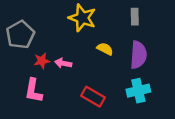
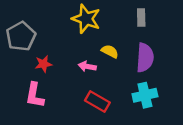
pink arrow: (63, 63) -> (87, 66), moved

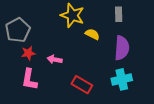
yellow semicircle: (110, 51) -> (92, 34), moved
red star: (43, 64) -> (28, 53), moved
pink arrow: (87, 66) -> (55, 59), moved

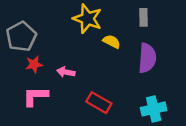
pink L-shape: (29, 79) -> (35, 96), turned 80
cyan cross: (122, 79) -> (154, 109), moved

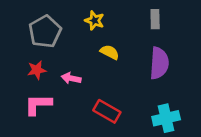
yellow star: (87, 19) -> (95, 21), size x0.6
gray pentagon: (21, 36) -> (45, 32), moved
yellow semicircle: (112, 42) -> (110, 52), moved

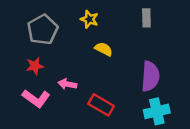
purple semicircle: (159, 63) -> (150, 76), moved
pink arrow: (71, 78) -> (67, 84), moved
pink L-shape: (38, 104) -> (36, 98), turned -144

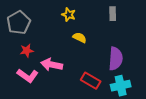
gray pentagon: (43, 30) -> (19, 23), moved
pink arrow: (67, 84) -> (52, 65), size x1.5
red rectangle: (101, 105) -> (91, 81), moved

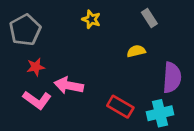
gray rectangle: (113, 14) -> (149, 18), turned -32
yellow semicircle: (80, 38) -> (136, 51), moved, turned -40
purple semicircle: (116, 59) -> (172, 78), moved

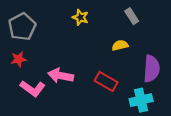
red star: (36, 67) -> (19, 59), moved
red rectangle: (120, 107) -> (106, 81), moved

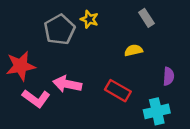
gray pentagon: (22, 27) -> (59, 30), moved
red star: (19, 59) -> (21, 66), size x1.6
purple semicircle: (152, 69) -> (169, 76), size x0.6

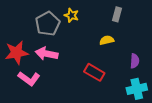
gray rectangle: (146, 18) -> (117, 14), turned 48
pink arrow: (67, 84) -> (47, 54), moved
cyan cross: (157, 111) -> (137, 89), moved

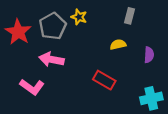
red star: (17, 53) -> (18, 32), moved, turned -30
purple semicircle: (135, 61) -> (149, 55), moved

